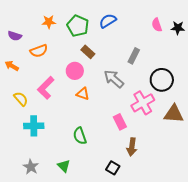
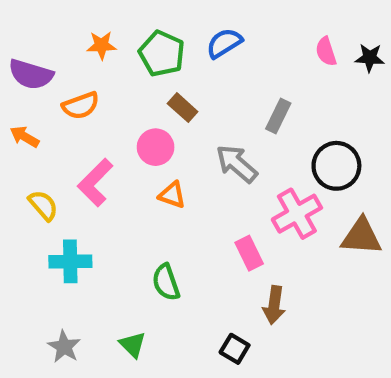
purple semicircle: (15, 36) -> (31, 74), size x1.5

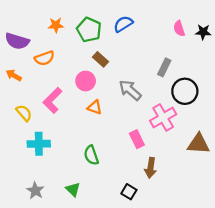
gray rectangle: (278, 116) -> (164, 67), moved
brown triangle: (361, 237) -> (199, 144), moved

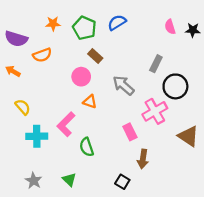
pink L-shape: (52, 100) -> (66, 124), moved
brown triangle: (199, 144) -> (188, 136), turned 30

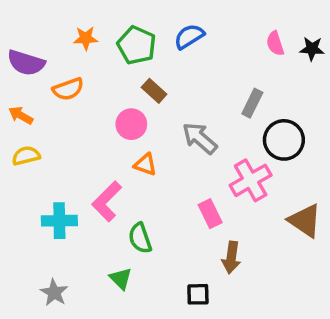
yellow semicircle: (23, 107) -> (26, 156), moved, turned -63
green triangle: (69, 180) -> (121, 279), moved
black square: (122, 182) -> (198, 294), turned -32

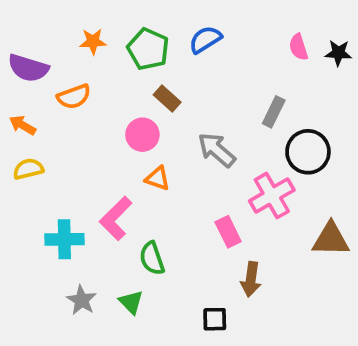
brown triangle: (305, 221) -> (331, 239), turned -33
gray star: (54, 293) -> (82, 300), moved

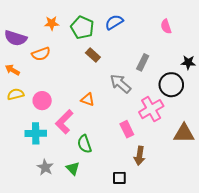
black star: (338, 53) -> (188, 62), moved
gray rectangle: (274, 112) -> (143, 62), moved
pink circle: (142, 135) -> (42, 101), moved

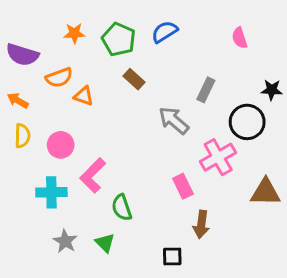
yellow semicircle: (16, 94) -> (22, 136), turned 105
orange triangle: (88, 100) -> (84, 96), moved

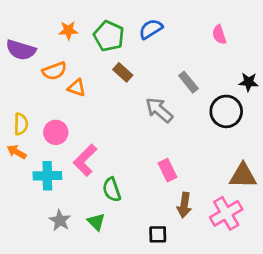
gray rectangle: (206, 90) -> (188, 82), turned -65
orange arrow: (18, 101) -> (17, 152), moved
pink cross: (218, 157) -> (226, 213), moved

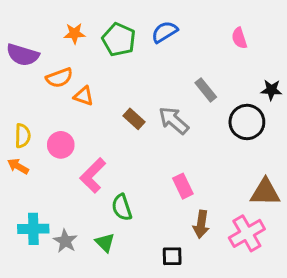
brown rectangle: (123, 72) -> (134, 119), moved
cyan cross: (47, 176) -> (33, 229), moved

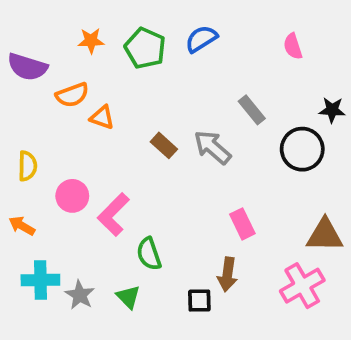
pink circle: (61, 145) -> (72, 196), moved
orange arrow: (18, 166) -> (22, 226), moved
pink rectangle: (183, 186) -> (242, 224), moved
brown arrow: (201, 224) -> (227, 274), moved
black square: (172, 256) -> (199, 301), moved

